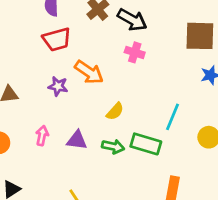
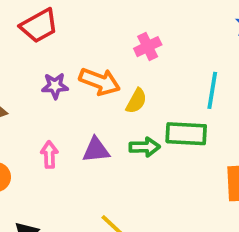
pink cross: (135, 52) -> (148, 47), moved, turned -30
orange arrow: (89, 72) -> (100, 81), moved

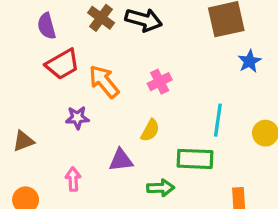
orange arrow: (100, 81) -> (104, 82), moved, turned -150
green arrow: (145, 147) -> (161, 188), moved
purple triangle: (96, 150) -> (121, 160), moved

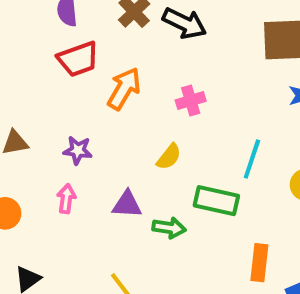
orange arrow: (104, 82) -> (124, 89), turned 60
purple star: (77, 118) -> (78, 150), moved
purple triangle: (121, 160) -> (127, 204), moved

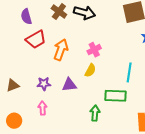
yellow semicircle: (169, 157) -> (90, 70), moved
purple triangle: (127, 204) -> (69, 85), moved
green arrow: (169, 228) -> (95, 113), turned -84

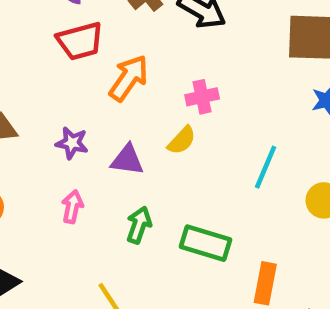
green rectangle: (116, 96) -> (205, 243), moved
pink arrow: (43, 108) -> (72, 207), moved
green arrow: (95, 113) -> (139, 225), moved

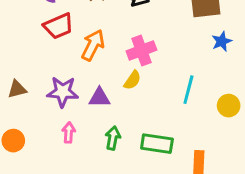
pink cross: (202, 97) -> (141, 50), size x1.4
purple star: (72, 143) -> (63, 92), size x1.5

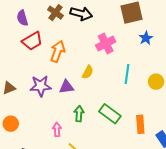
pink cross: (141, 50) -> (106, 44), moved
pink arrow: (69, 132) -> (57, 130), moved
green rectangle: (157, 144) -> (110, 114), turned 35

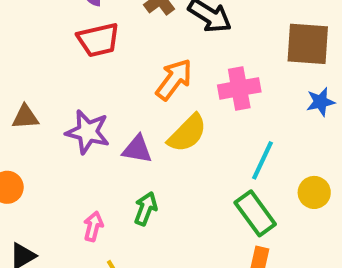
orange arrow: (58, 51) -> (174, 79), moved
yellow semicircle: (88, 72) -> (187, 133), size x1.5
green rectangle: (110, 114) -> (255, 213), moved

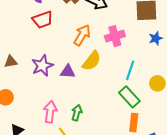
purple star: (88, 132) -> (42, 66), turned -30
green arrow: (146, 209) -> (77, 113), moved
pink arrow: (93, 226) -> (50, 112), size x1.5

